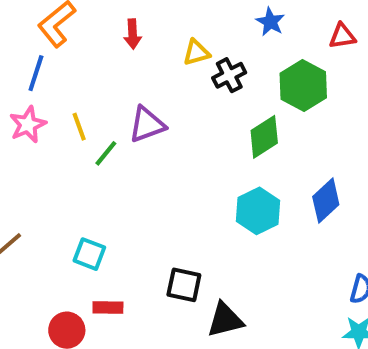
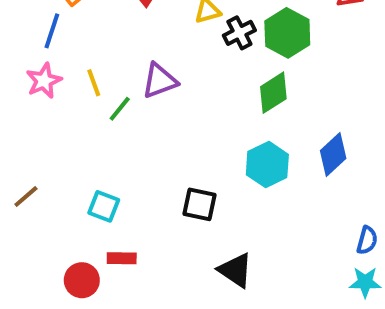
green hexagon: (303, 85) -> (287, 33), moved
black square: (184, 285) -> (200, 204), moved
black triangle: (225, 320) -> (235, 270), turned 48

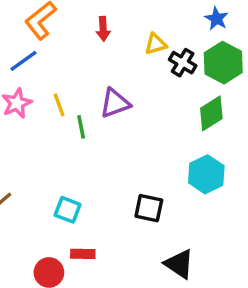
blue line: (52, 31) -> (24, 61), turned 36
black cross: (239, 33) -> (183, 63), turned -32
green line: (120, 109) -> (81, 127), turned -50

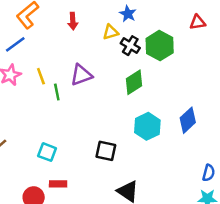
blue star: (216, 19) -> (128, 14), moved
green diamond: (211, 113) -> (134, 82), moved

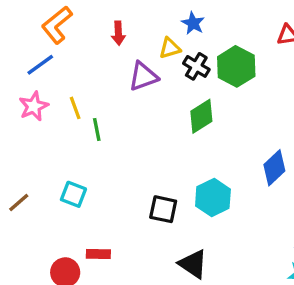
purple triangle: (81, 75) -> (143, 76), moved
cyan hexagon: (147, 126) -> (213, 198), moved
cyan square: (47, 152) -> (73, 194), moved

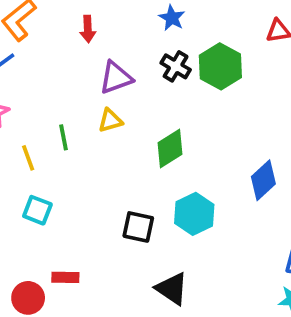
yellow triangle: (170, 48) -> (110, 121), moved
yellow line: (75, 108) -> (28, 158), moved
green diamond: (201, 116) -> (170, 149), moved

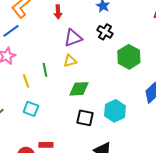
green hexagon: (220, 66) -> (129, 57), moved
green diamond: (170, 149) -> (79, 89), moved, turned 30

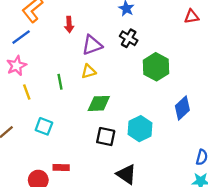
red arrow: (58, 12) -> (69, 25), moved
yellow line: (26, 81) -> (27, 92), moved

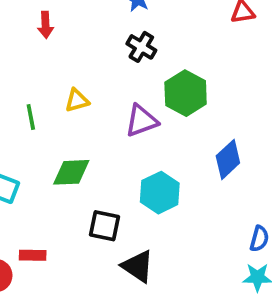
purple triangle: (92, 45) -> (141, 121), moved
green diamond: (99, 103) -> (71, 172), moved
black square: (106, 137) -> (105, 226), moved

